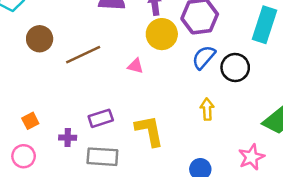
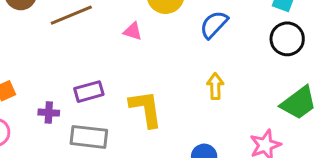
black circle: (235, 67) -> (287, 39), moved

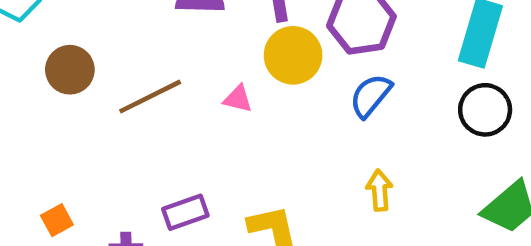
pink triangle: (133, 31) -> (238, 99), moved

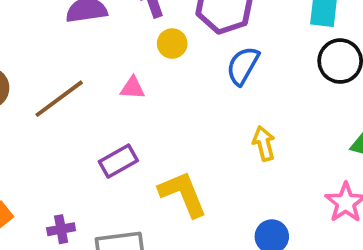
yellow circle: (293, 55) -> (172, 44), size x0.6
purple rectangle: (185, 212) -> (118, 161), moved

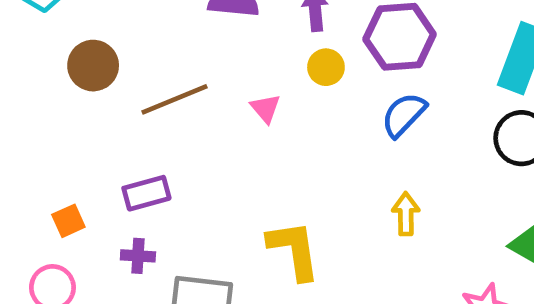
pink triangle: (133, 88) -> (265, 108), turned 32
purple rectangle: (118, 161) -> (146, 193), moved

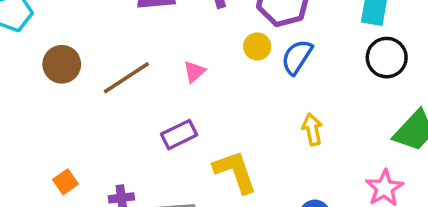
yellow circle: (326, 67) -> (257, 46), moved
pink triangle: (265, 108) -> (194, 72), turned 40
purple rectangle: (146, 193) -> (179, 135), moved

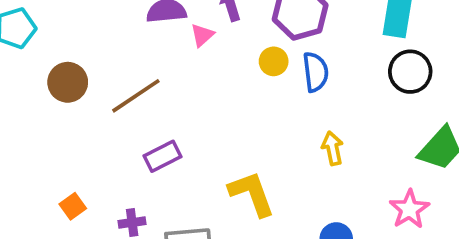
blue semicircle: (297, 57) -> (316, 72), turned 141
pink triangle: (194, 72) -> (202, 35), moved
purple rectangle: (179, 135) -> (162, 156), moved

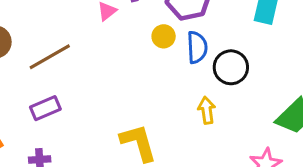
black circle: (410, 72) -> (231, 67), moved
purple rectangle: (162, 156) -> (45, 108), moved

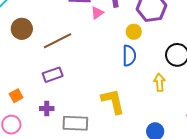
blue semicircle: (197, 47) -> (129, 56), moved

